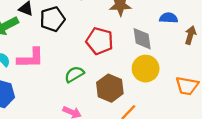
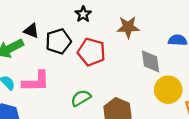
red pentagon: (100, 41) -> (91, 52), moved
yellow circle: (146, 69) -> (168, 90), moved

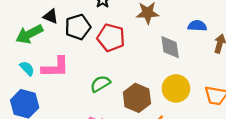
yellow circle: (168, 90) -> (176, 88), moved

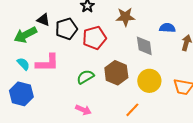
red pentagon: (111, 38) -> (94, 38), turned -30
brown hexagon: (137, 98) -> (116, 73), moved

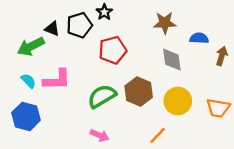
brown star: (125, 17) -> (165, 23), moved
black pentagon: (66, 29) -> (79, 25), moved
green semicircle: (85, 77) -> (102, 96), size x1.4

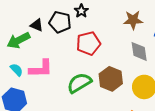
black pentagon: (79, 25) -> (60, 22), turned 30

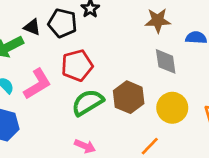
red pentagon: (88, 43) -> (77, 65), moved
pink L-shape: (41, 69) -> (37, 84), turned -30

